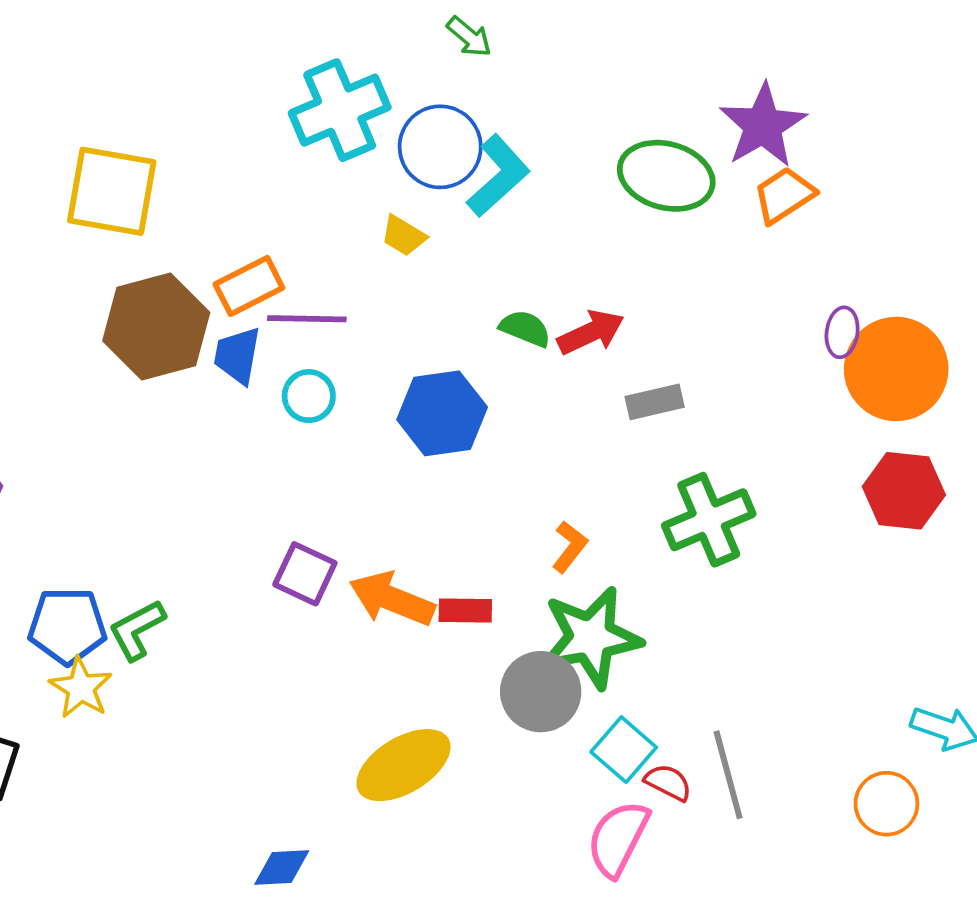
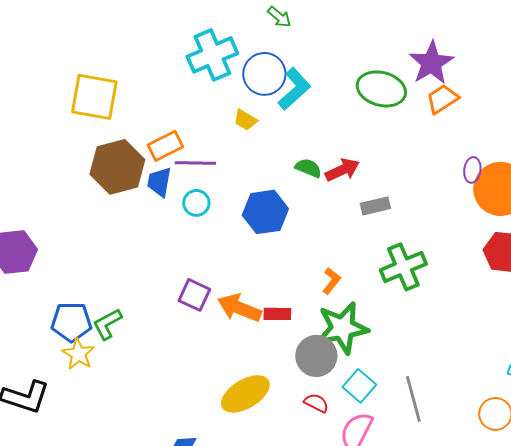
red semicircle: (668, 782) -> (316, 403), moved

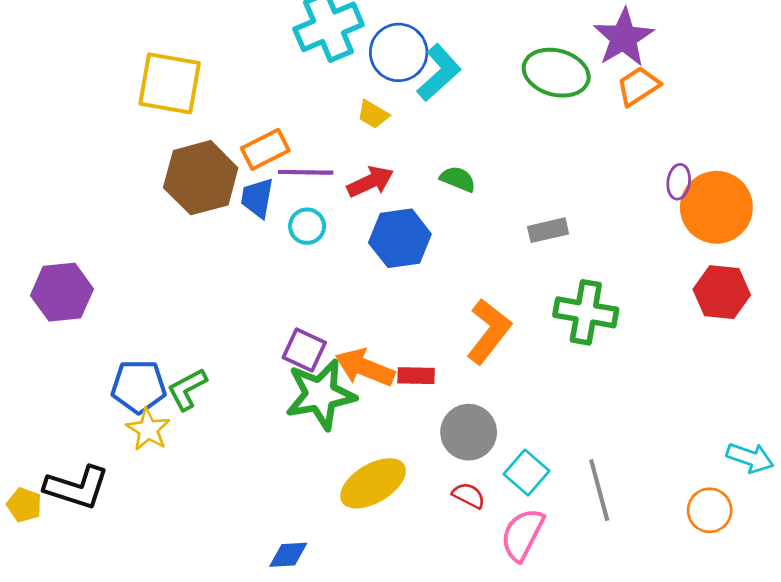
red arrow: (342, 170) -> (370, 182), moved
green cross: (403, 267) -> (586, 312), turned 33
orange L-shape: (331, 281) -> (489, 331), size x1.8
green star: (342, 328) -> (320, 394), moved

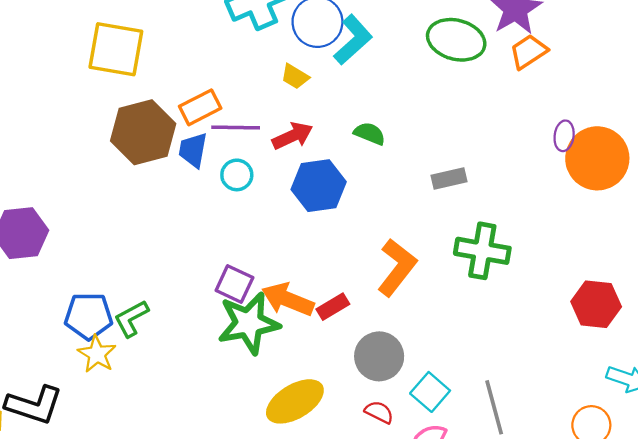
red hexagon: (722, 292) -> (596, 304), moved
red rectangle: (416, 376) -> (333, 307), turned -32

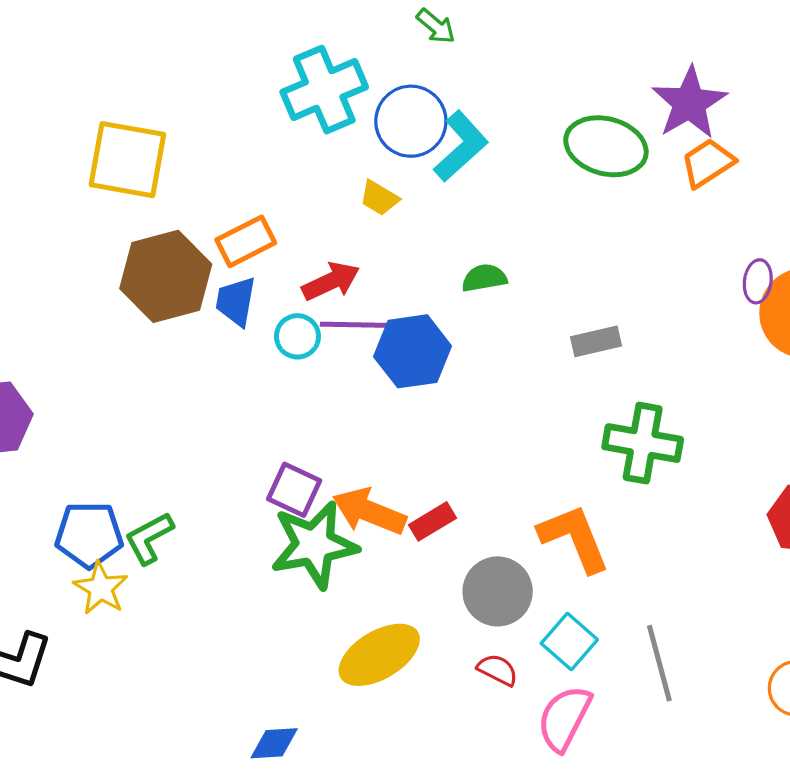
purple line: (236, 128) -> (354, 325), moved
green semicircle: (370, 133) -> (484, 278), turned -32
red arrow: (293, 136) -> (331, 281), moved
orange L-shape: (397, 267) -> (574, 538), moved, turned -60

